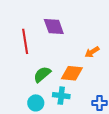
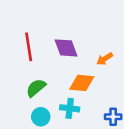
purple diamond: (54, 27) -> (66, 48), moved
green semicircle: (42, 74) -> (36, 88), moved

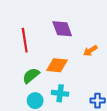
purple diamond: (66, 48) -> (62, 29), moved
orange diamond: (82, 83) -> (57, 65), moved

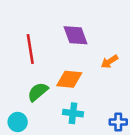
cyan circle: (35, 101) -> (18, 122), moved

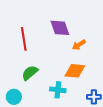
orange arrow: (109, 62) -> (79, 45), moved
orange diamond: (69, 79) -> (75, 71), moved

